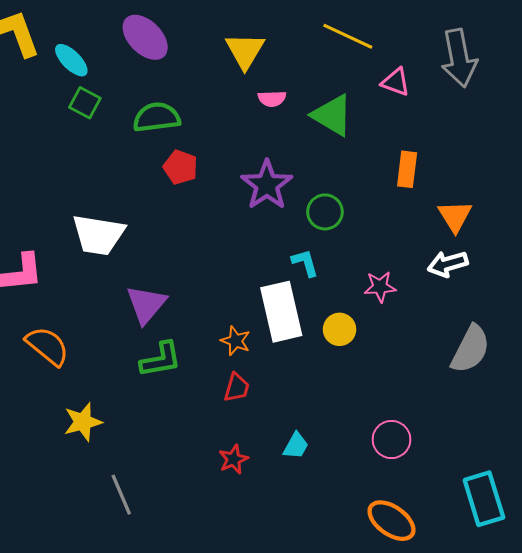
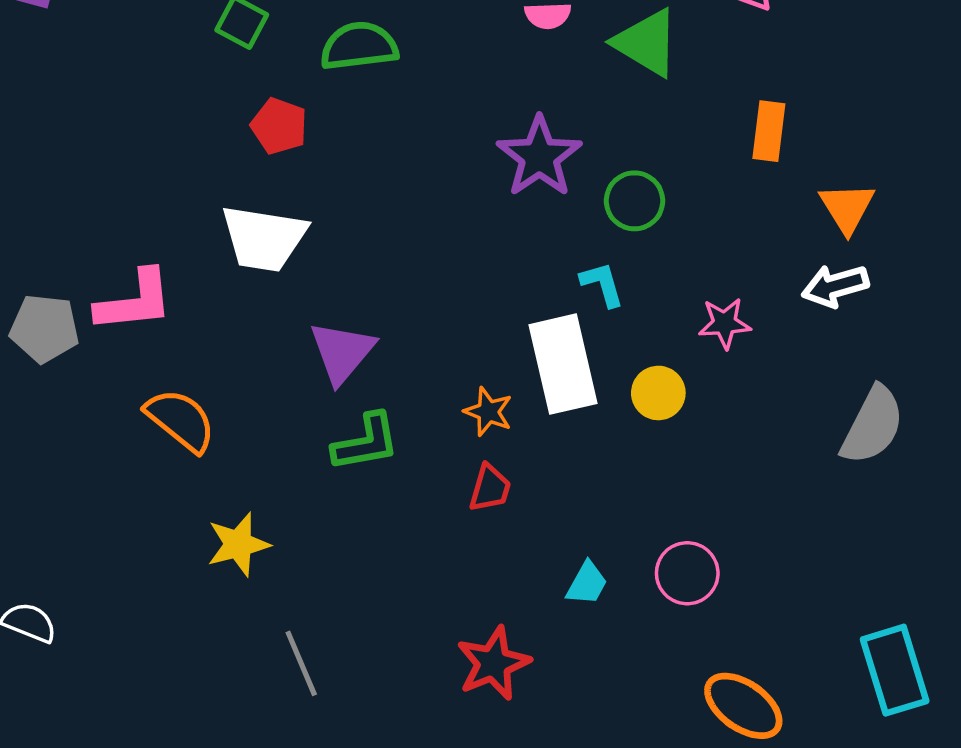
red pentagon: (180, 167) -> (279, 126), moved
pink circle: (391, 440) -> (687, 573), moved
red star: (233, 459) -> (493, 663), moved, size x1.5

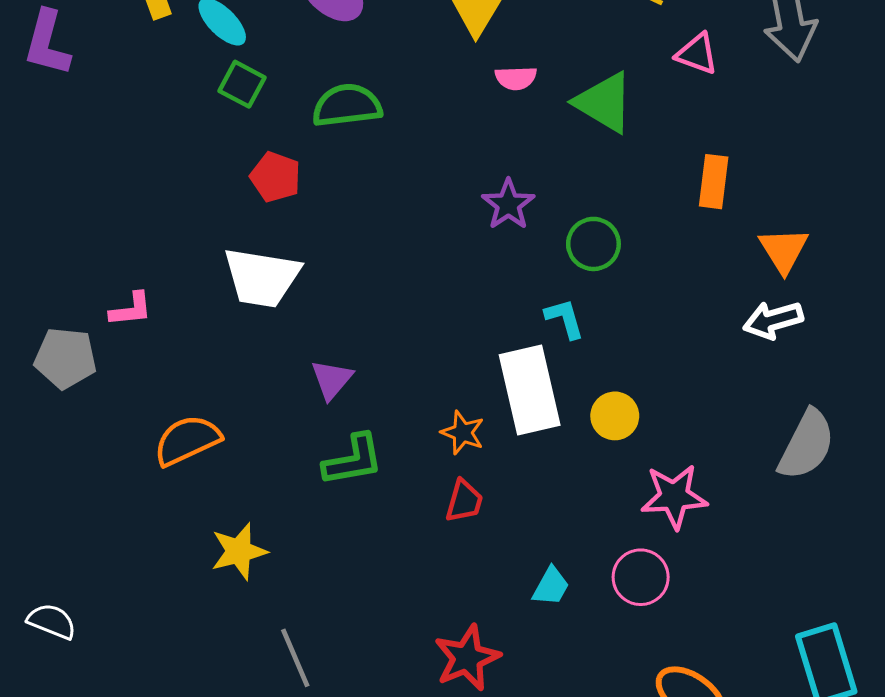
purple star: (539, 157) -> (508, 204), size x0.7
pink L-shape: (135, 301) -> (131, 309), moved, size x0.6
pink star: (725, 323) -> (674, 497), moved, size x1.4
purple triangle: (342, 352) -> (332, 379), size x0.7
orange semicircle: (180, 420) -> (187, 440), turned -64

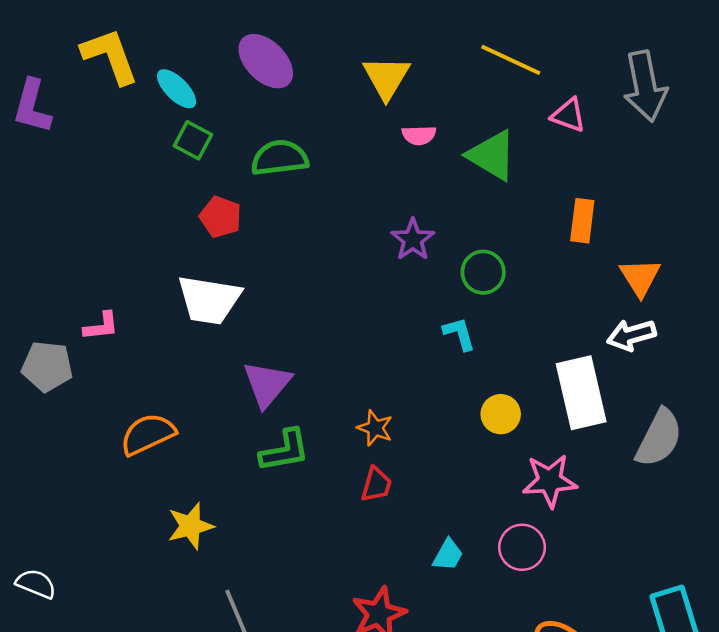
purple triangle: (332, 379) -> (267, 384), size x1.4
white rectangle: (530, 390) -> (581, 393), moved

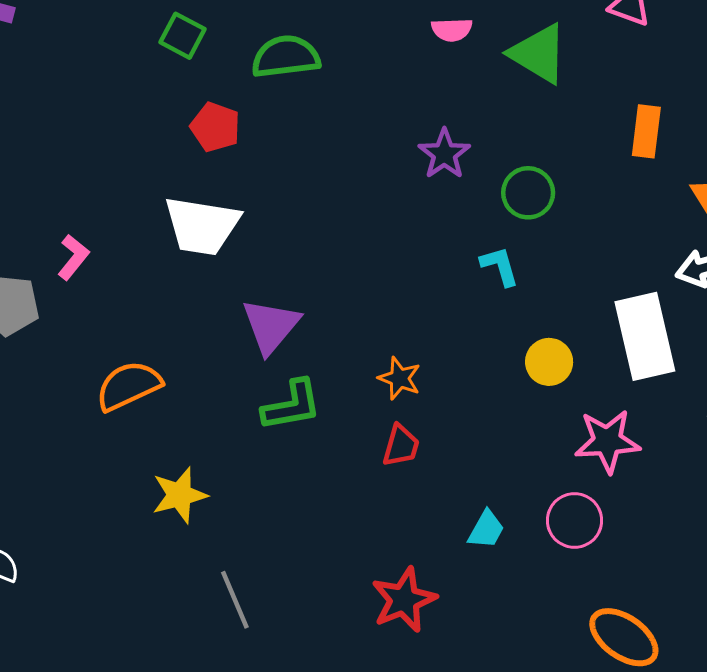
pink L-shape: (101, 326) -> (73, 257), turned -45

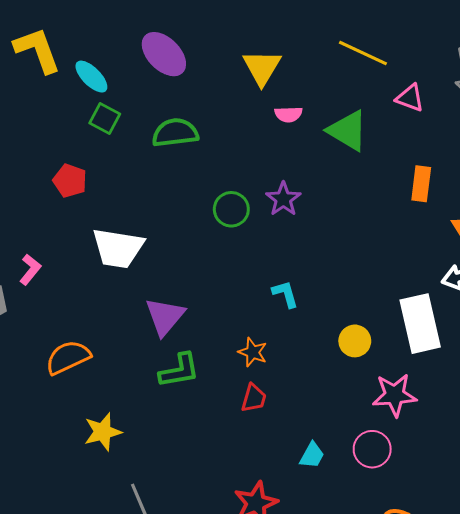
red pentagon: (215, 127) -> (70, 181), moved
green circle: (528, 193) -> (231, 209), moved
cyan L-shape: (500, 266) -> (285, 294), moved

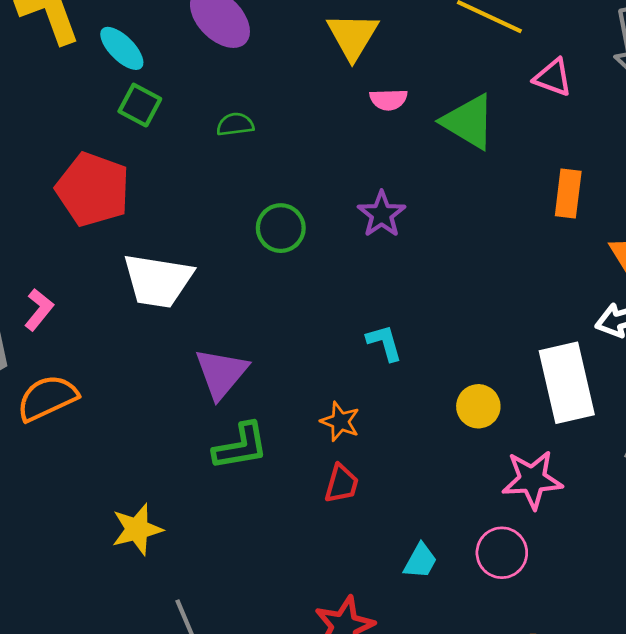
green semicircle: (175, 133) -> (235, 124), size x0.6
red pentagon: (70, 181) -> (93, 189), size x1.6
green circle: (231, 209) -> (281, 228), moved
orange semicircle: (68, 357) -> (47, 398), moved

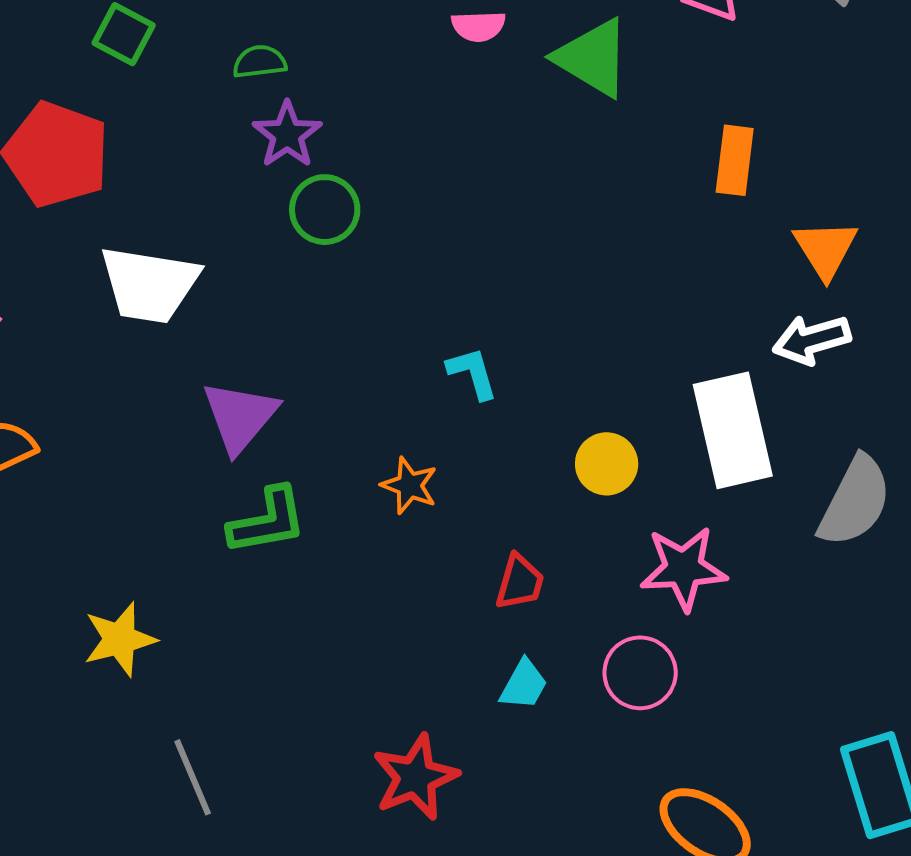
purple star: (382, 214) -> (287, 135), moved
red trapezoid: (342, 484) -> (520, 582), moved

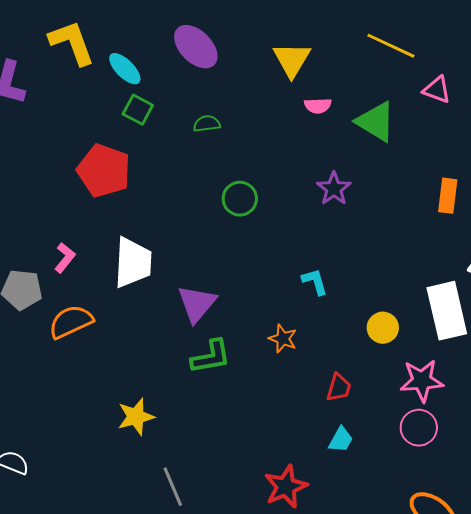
purple star: (287, 135) -> (334, 189), moved
orange rectangle: (735, 160) -> (448, 196), moved
white trapezoid: (149, 284) -> (133, 263), moved, turned -96
pink circle: (640, 673) -> (419, 428), moved

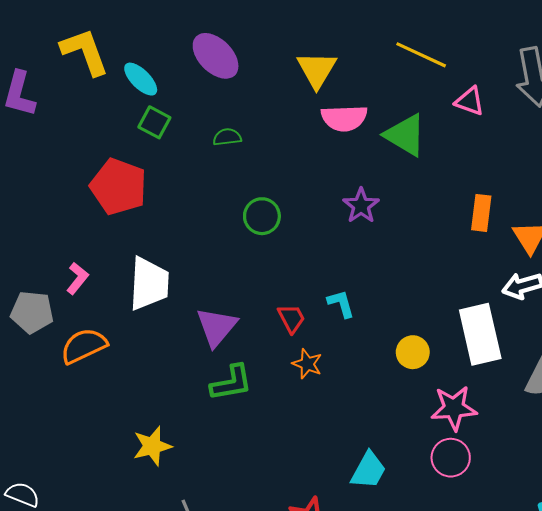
pink semicircle: (318, 106) -> (344, 118), size x1.6
red trapezoid: (339, 388) -> (291, 318), moved, turned -44
cyan trapezoid: (341, 440) -> (368, 470), size x1.4

